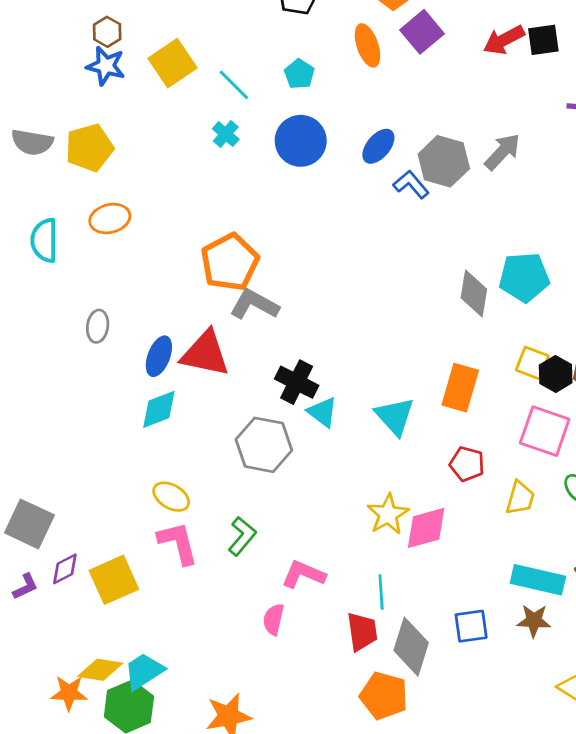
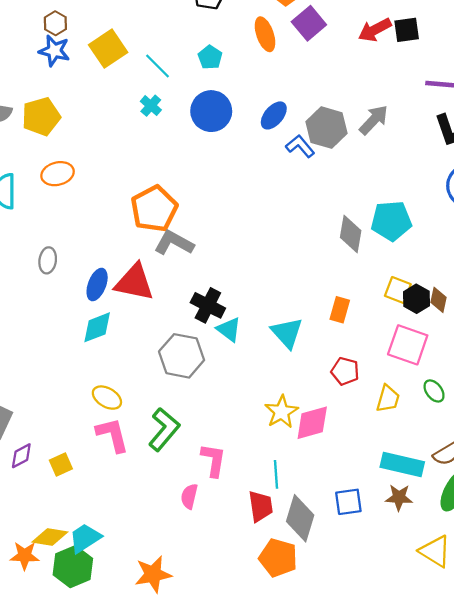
orange rectangle: (460, 388) -> (340, 310), size x0.7
green L-shape: (242, 536) -> (164, 429), size x1.4
pink L-shape: (303, 574) -> (213, 460), turned 76
yellow square: (114, 580) -> (61, 465), size x0.6

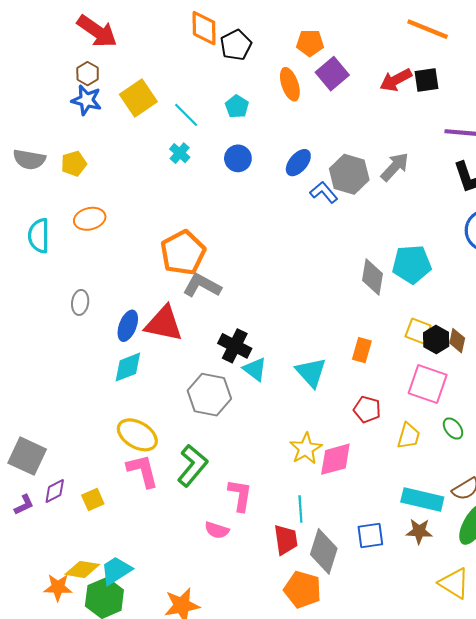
blue circle: (211, 111) -> (238, 158), size x0.7
yellow pentagon: (41, 117) -> (74, 164), size x0.7
yellow ellipse: (107, 398) -> (137, 435), size x1.4
pink semicircle: (189, 496) -> (217, 530), turned -85

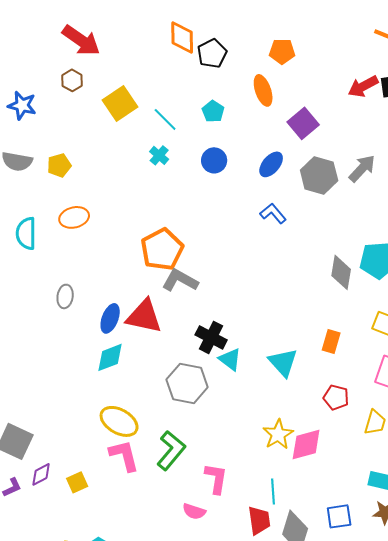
purple square: (332, 74) -> (303, 123), moved
blue star: (86, 100) -> (22, 105), moved
blue L-shape: (324, 192) -> (273, 213), moved

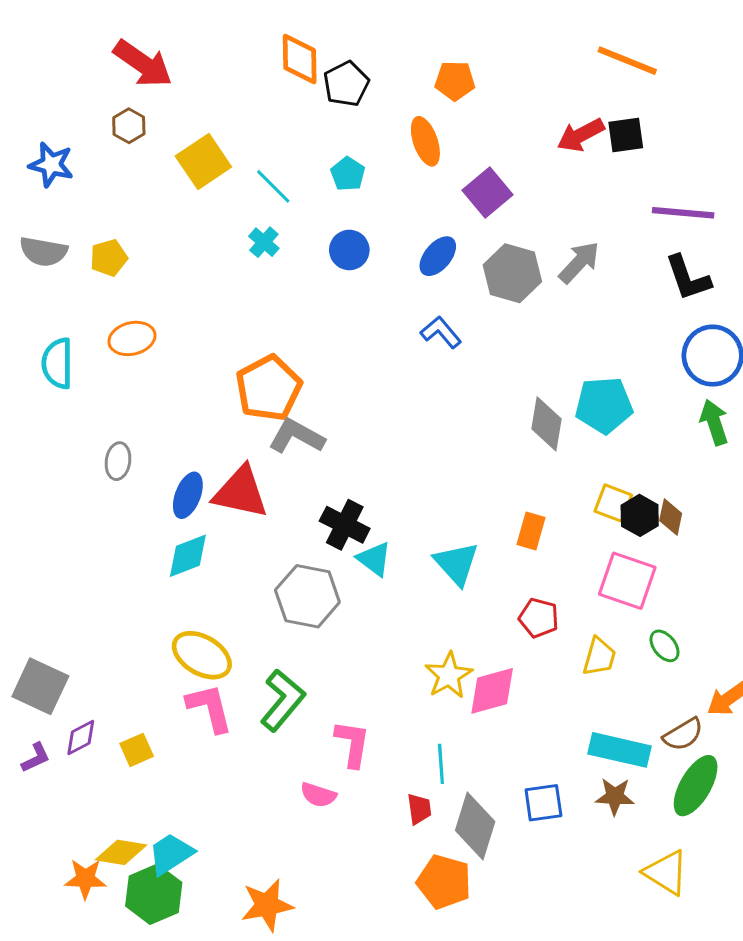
red trapezoid: (259, 520) -> (419, 809), size x0.7

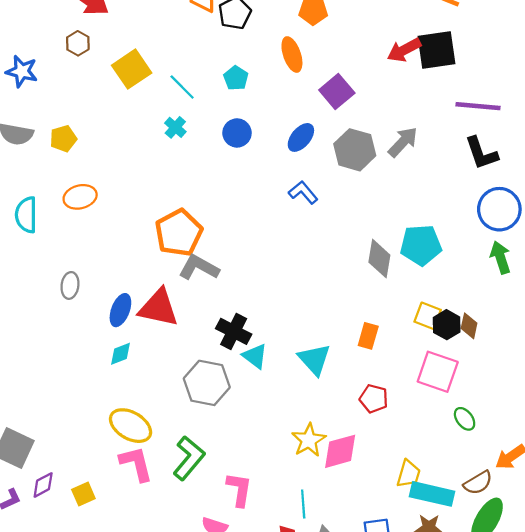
black square: (626, 135) -> (437, 50), size x1.5
cyan diamond: (188, 556) -> (120, 354), size x0.7
yellow trapezoid: (599, 657) -> (409, 474), moved

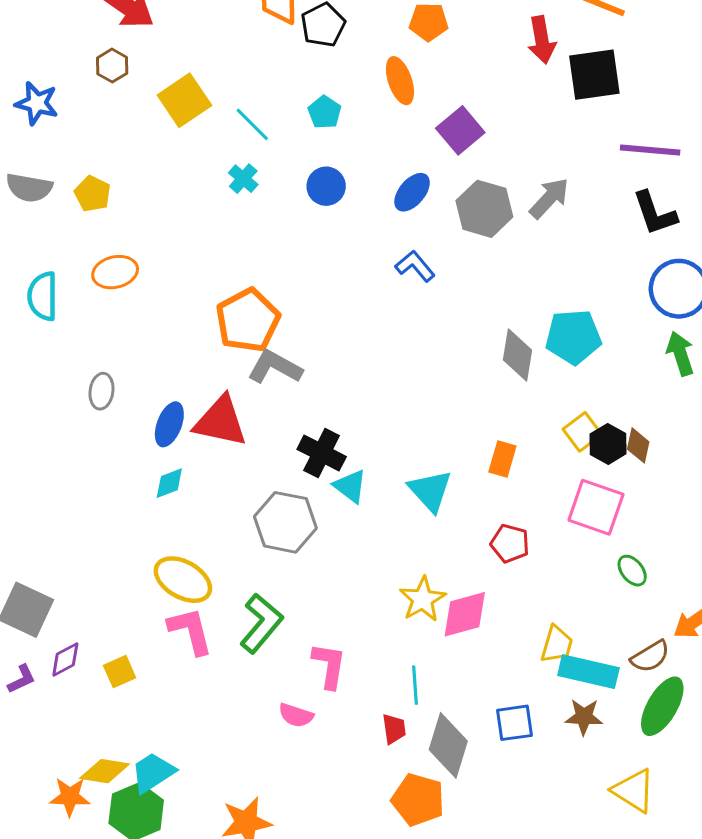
red arrow: (404, 50) -> (542, 40), moved, turned -72
yellow pentagon: (63, 139) -> (92, 194), turned -30
yellow square: (428, 316) -> (582, 432), turned 32

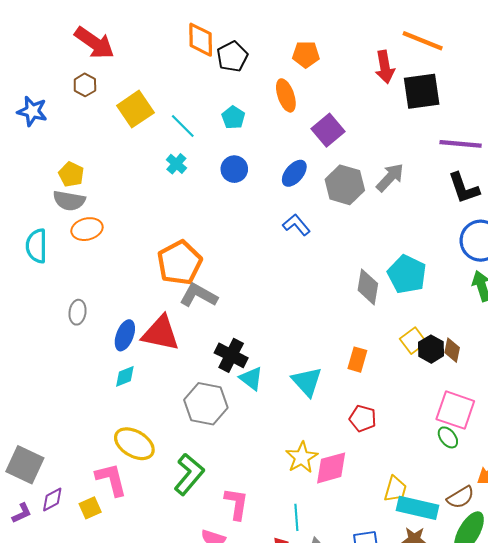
gray semicircle: (29, 188) -> (69, 201), moved
cyan pentagon: (573, 337) -> (407, 274), turned 30
pink square: (596, 507) -> (455, 410), moved
pink L-shape: (190, 631) -> (111, 480), moved

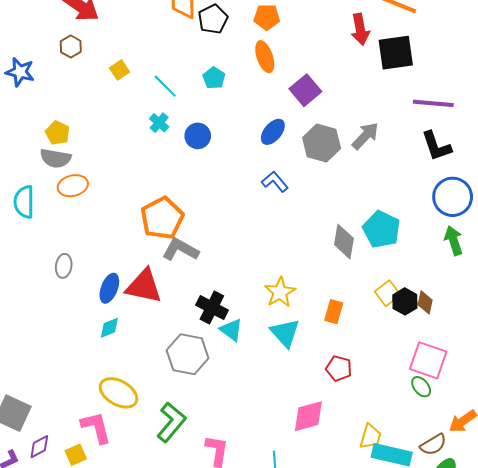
orange pentagon: (306, 54) -> (267, 17), moved
yellow square: (135, 109) -> (120, 70), size x0.6
blue circle: (234, 169) -> (198, 136), moved
yellow star: (302, 457) -> (280, 292), moved

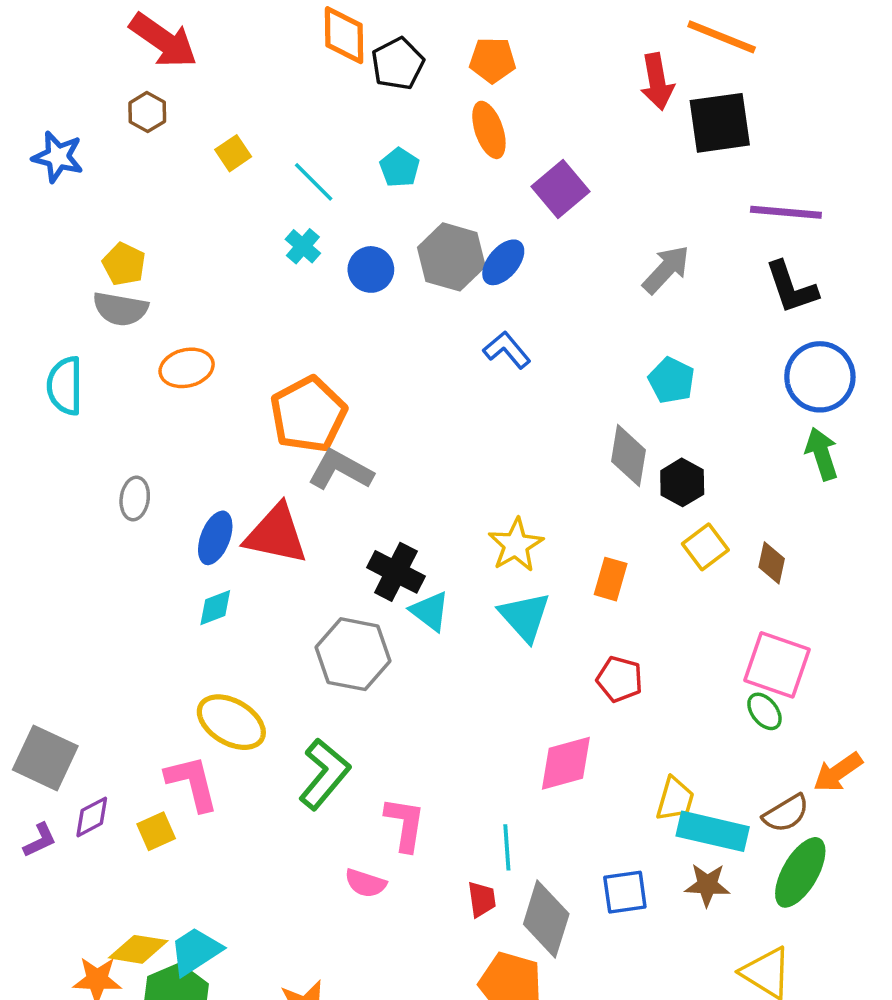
gray hexagon: (322, 143) -> (451, 257), moved
orange ellipse: (73, 186) -> (187, 368), moved
cyan pentagon: (382, 229) -> (671, 380), moved, size x0.7
black hexagon: (405, 301) -> (682, 482), moved

